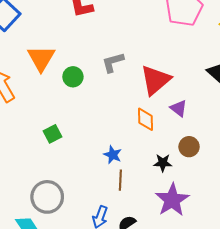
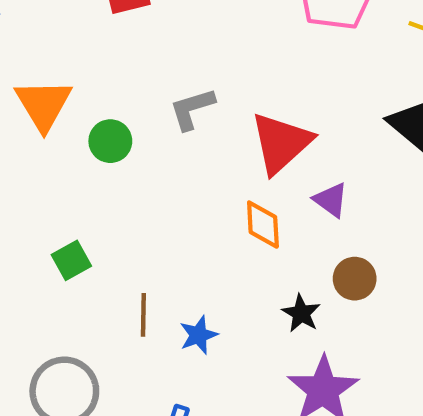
blue star: (113, 155) -> (199, 335), moved, turned 30
black star: (163, 163) -> (301, 313), turned 30
brown line: (120, 180) -> (143, 315), moved

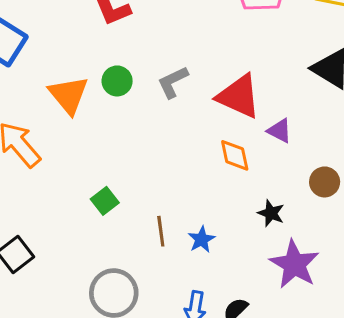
green circle: (110, 141) -> (117, 81), moved
red triangle: (281, 143) -> (239, 96), turned -45
brown circle: (355, 279) -> (325, 182), moved

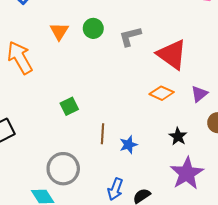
orange triangle: (69, 95) -> (59, 31), size x0.7
purple triangle: (280, 131) -> (199, 94), moved, turned 42
orange diamond: (235, 155) -> (162, 93), turned -65

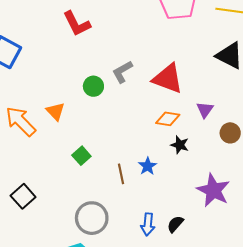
green circle: (93, 28) -> (93, 86), moved
orange triangle: (59, 31) -> (55, 111), moved
black star: (178, 136) -> (180, 145), moved
blue star: (128, 145) -> (148, 166), moved

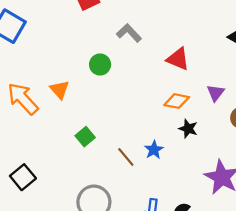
gray L-shape: (122, 72) -> (129, 33), moved, turned 75
red triangle: (168, 79) -> (178, 59), size x0.7
brown line: (121, 174) -> (126, 157), turned -30

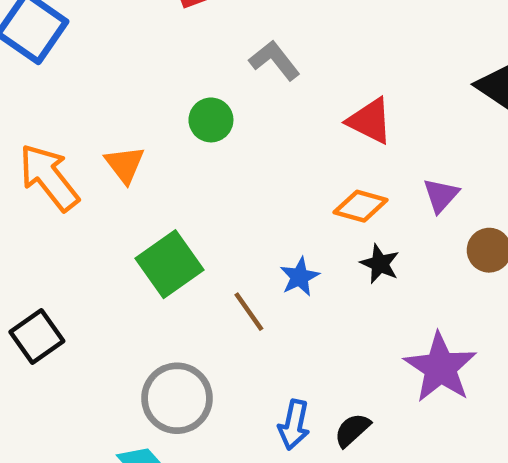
green square: (85, 137) -> (169, 264), size x1.6
blue star: (154, 150) -> (300, 277), moved

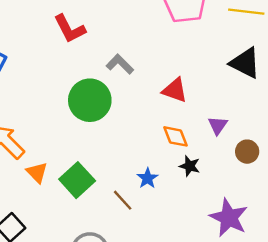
green circle: (211, 120) -> (90, 100), size x1.8
orange triangle: (125, 164) -> (37, 172), moved
orange diamond: (361, 206) -> (175, 136), turned 60

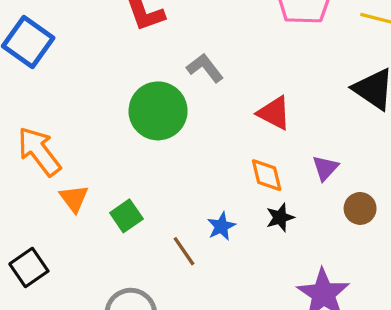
black star: (190, 166) -> (280, 217), turned 30
green square: (77, 180) -> (126, 216), size x0.7

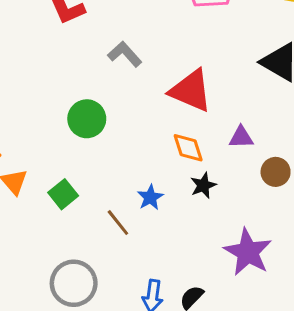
green circle: (158, 111) -> (87, 119), moved, size x0.7
red triangle: (274, 113) -> (191, 91), size x1.4
purple triangle: (325, 168) -> (241, 137), turned 50

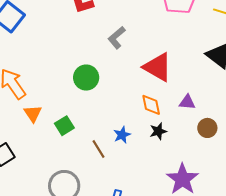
gray L-shape: (125, 54) -> (117, 38), turned -95

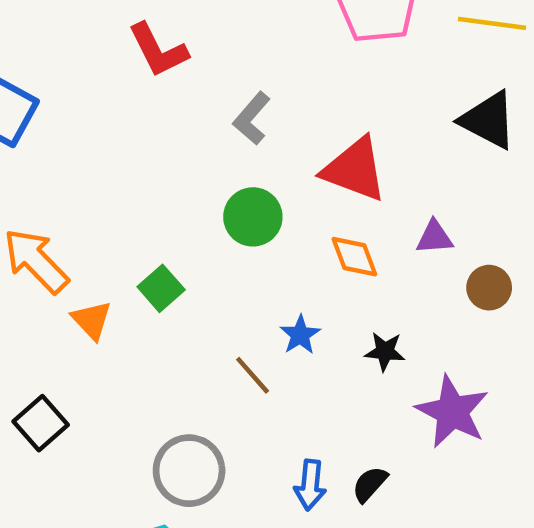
green circle: (86, 78) -> (253, 217), moved
green square: (64, 126) -> (161, 288), moved
black star: (158, 131) -> (385, 351), moved, turned 30

